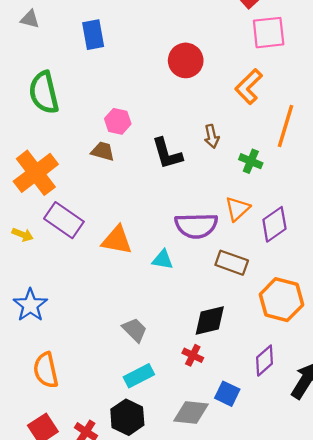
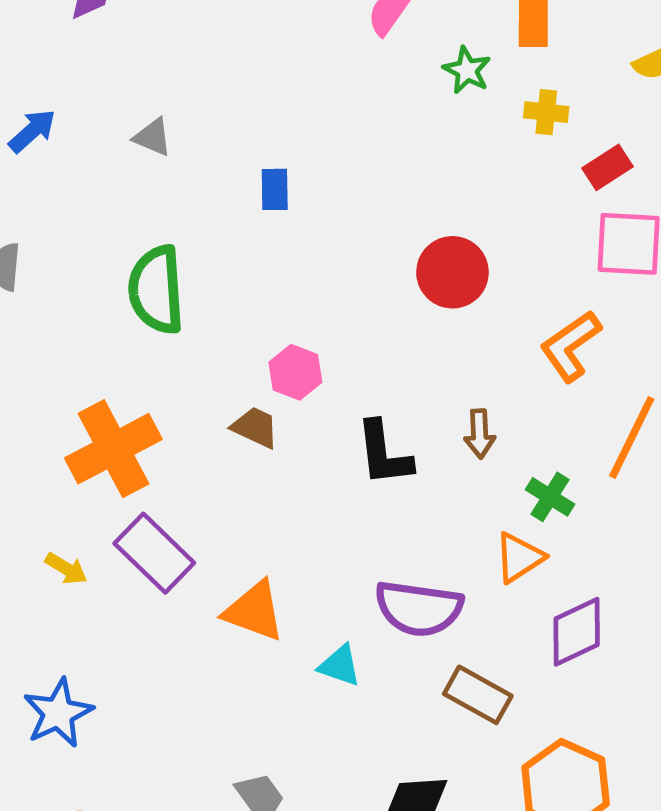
blue rectangle: (93, 35) -> (275, 189), size x0.7
orange triangle: (237, 209) -> (519, 558), moved

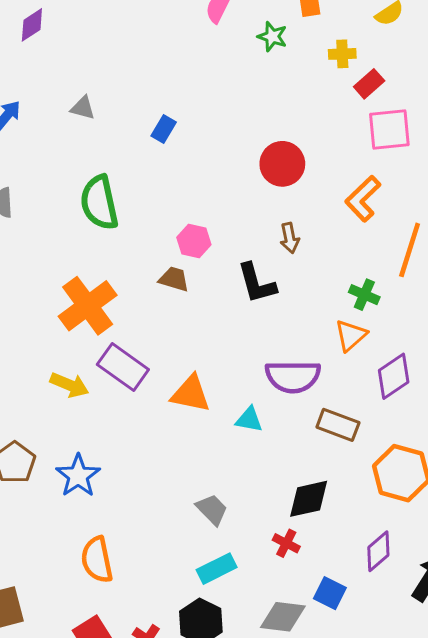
yellow cross: (546, 112) -> (342, 54), moved
blue rectangle: (275, 189) -> (164, 129), turned 40
brown arrow: (480, 434) -> (290, 238), moved
yellow arrow: (66, 569) -> (69, 385), size x1.4

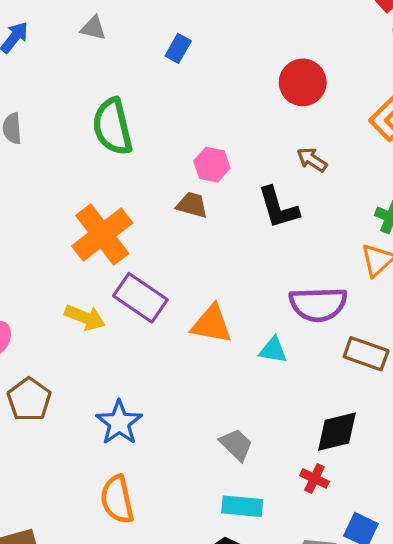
brown arrow: (290, 238) -> (312, 160), turned 136
blue star: (78, 476) -> (119, 423), moved
cyan rectangle: (217, 569) -> (242, 506), turned 33

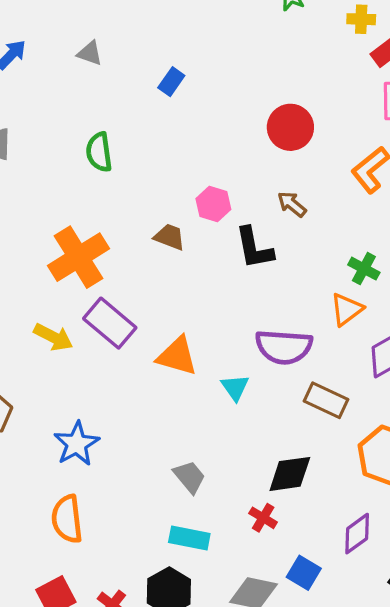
green semicircle: (112, 127) -> (99, 152), size x0.7
pink hexagon: (212, 165) -> (213, 204), moved
cyan triangle: (273, 350) -> (235, 388), turned 40

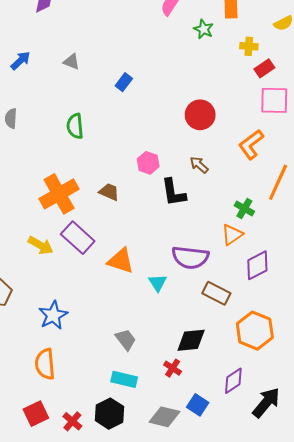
brown trapezoid: (169, 237) -> (109, 192), moved

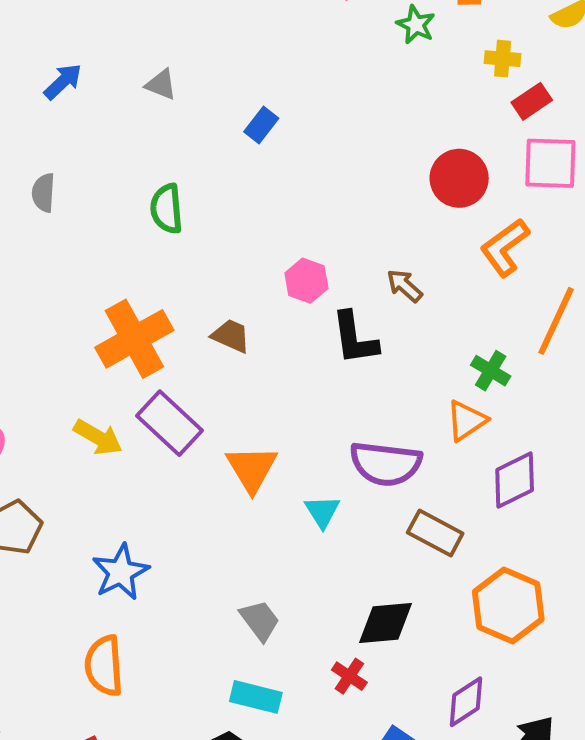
red circle: (200, 115) -> (459, 178), moved
orange triangle: (121, 261) -> (252, 469), turned 40

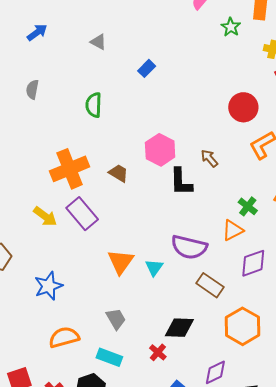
blue arrow: (63, 82) -> (37, 32), moved
pink hexagon: (306, 281) -> (160, 150), size x1.4
orange triangle: (252, 469) -> (121, 262), moved
orange semicircle: (104, 666) -> (64, 337), moved, turned 72

